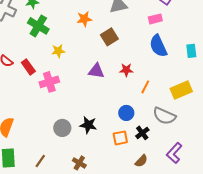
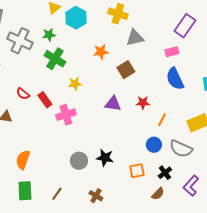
blue circle: (126, 113) -> (154, 145), moved
black cross: (142, 133) -> (165, 173), moved

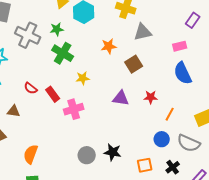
purple rectangle: (185, 26) -> (193, 20), size x0.7

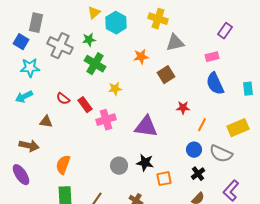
purple triangle: (121, 98) -> (146, 127), moved, size x1.4
orange square: (145, 165) -> (164, 179), moved
black cross: (173, 167) -> (198, 174), moved

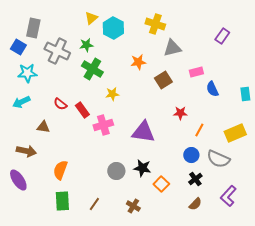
pink rectangle: (212, 57) -> (196, 72), moved
blue semicircle: (215, 84) -> (212, 89), size x0.7
orange square: (164, 179) -> (161, 184), turned -35

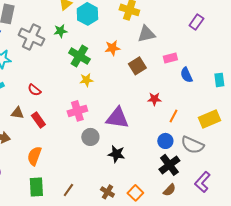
green cross: (92, 69) -> (79, 56), moved
red rectangle: (82, 110) -> (38, 120), moved
gray circle: (116, 171) -> (90, 137), moved
black cross: (195, 179) -> (169, 165), size x1.5
orange square: (161, 184) -> (135, 193), moved

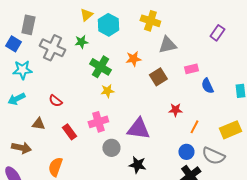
red rectangle: (38, 120) -> (69, 132), moved

